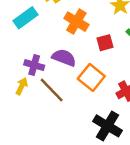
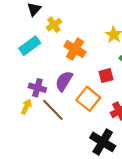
red square: (105, 43) -> (106, 76), moved
purple semicircle: (64, 58) -> (64, 81), turned -80

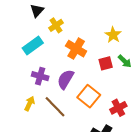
red square: (106, 76) -> (106, 63), moved
purple cross: (37, 88) -> (40, 76), moved

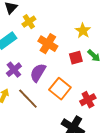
purple cross: (40, 76) -> (14, 70), turned 35

